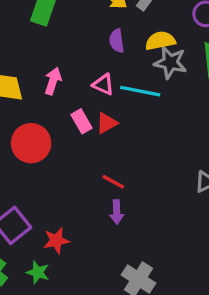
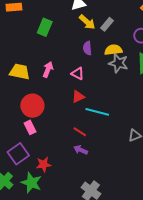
cyan line: (140, 91) -> (97, 112), moved
pink rectangle: (81, 121) -> (30, 127), moved
purple arrow: (117, 212) -> (81, 150), turned 112
green star: (38, 272) -> (31, 183), size x1.5

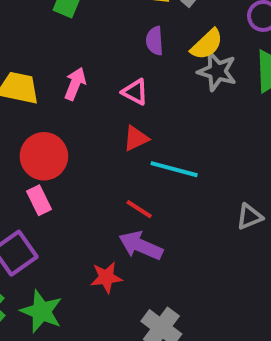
yellow semicircle: (113, 50) -> (207, 44), turned 144
purple arrow: (81, 150) -> (141, 246), size x1.5
red star: (44, 164) -> (106, 277), moved

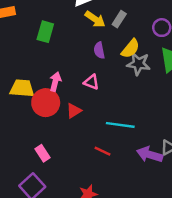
red triangle: (136, 138) -> (74, 111), moved
red circle: (44, 156) -> (46, 103), moved
purple arrow: (141, 246) -> (150, 155), moved

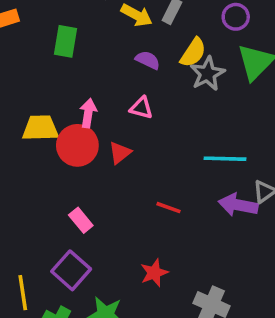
purple semicircle: (99, 50) -> (148, 60), turned 133
gray star: (138, 64) -> (207, 74), turned -30
cyan line: (120, 125) -> (225, 159), moved

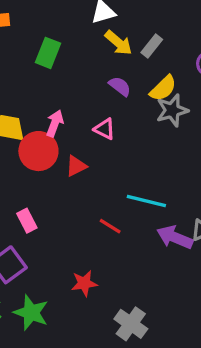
cyan line: (225, 159) -> (146, 201), moved

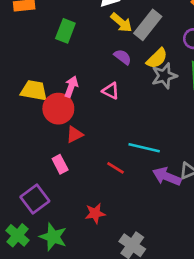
gray rectangle: (152, 46) -> (148, 25), size x1.6
red triangle: (76, 166) -> (75, 134), moved
pink rectangle: (27, 221) -> (60, 164), moved

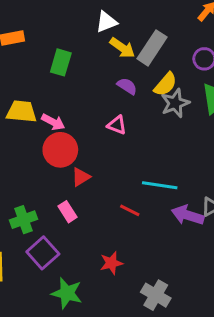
pink arrow: (71, 87) -> (53, 122), moved, turned 102
yellow trapezoid: (34, 90) -> (22, 112), moved
green cross: (18, 235) -> (23, 220), moved, turned 35

